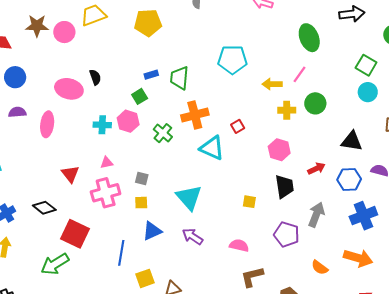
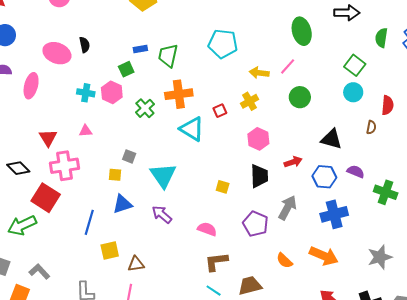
yellow cross: (287, 110) -> (250, 101), moved, turned -36
gray square: (142, 178) -> (129, 156), moved
pink cross: (106, 193) -> (65, 166), moved

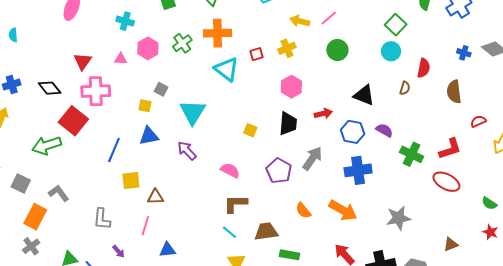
pink hexagon: (112, 92) -> (148, 48), moved

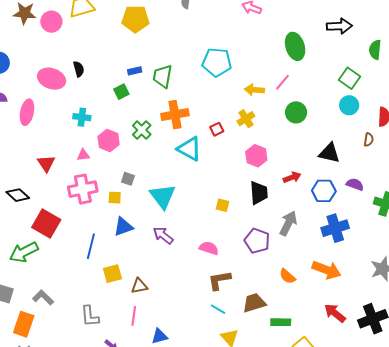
pink cross: (96, 91) -> (83, 189), moved

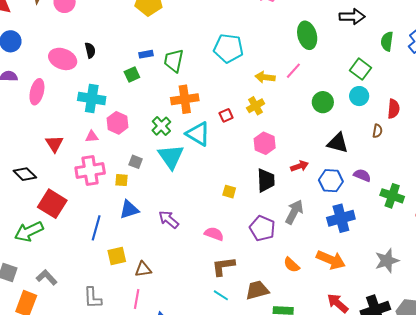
green circle: (296, 112) -> (323, 102), moved
cyan cross: (82, 117) -> (92, 98), size x1.5
green cross: (142, 130) -> (161, 126), moved
cyan triangle: (163, 196) -> (171, 157), moved

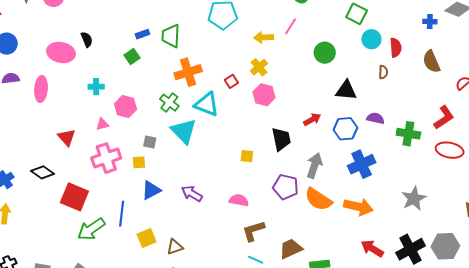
cyan circle: (359, 96) -> (371, 39), moved
cyan cross: (92, 98) -> (96, 87), size x0.6
pink hexagon: (265, 143) -> (264, 95), moved
green arrow: (29, 231) -> (91, 229), moved
orange semicircle: (292, 265) -> (318, 199), moved, size x1.6

